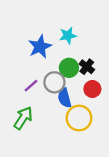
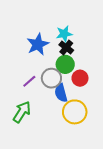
black cross: (87, 67) -> (66, 47), moved
red circle: (92, 89) -> (80, 78), moved

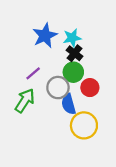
blue star: (38, 44) -> (45, 35), moved
purple line: (29, 81) -> (33, 73), moved
green arrow: (22, 112) -> (25, 101), moved

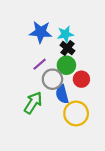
blue star: (45, 35) -> (41, 32), turned 30
purple line: (33, 73) -> (40, 64), moved
green arrow: (25, 101) -> (33, 103), moved

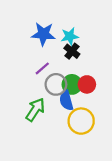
green circle: (66, 65) -> (72, 84), moved

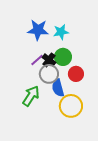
black cross: (72, 51) -> (49, 60), moved
green circle: (72, 84) -> (63, 57), moved

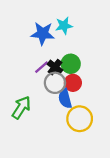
cyan star: (61, 32) -> (64, 26), moved
red circle: (76, 74) -> (73, 83), moved
green arrow: (31, 96) -> (21, 108), moved

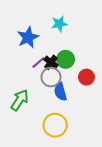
blue star: (43, 33) -> (28, 37), moved, turned -30
red circle: (73, 83) -> (86, 77), moved
yellow circle: (80, 119) -> (55, 125), moved

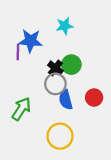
blue star: (28, 37) -> (30, 41), turned 30
purple line: (38, 62) -> (18, 52), moved, turned -48
red circle: (86, 77) -> (94, 98), moved

